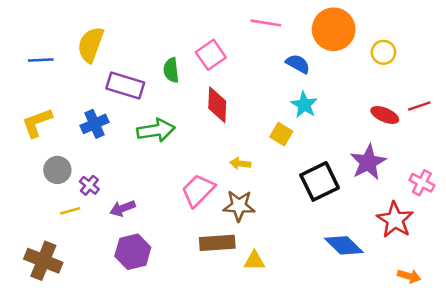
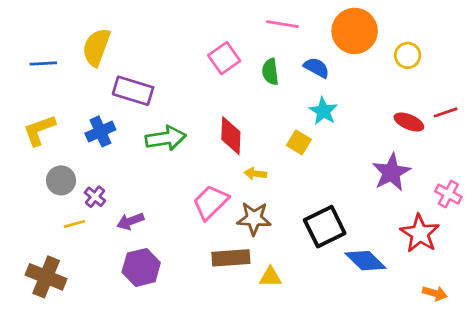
green semicircle: (171, 70) -> (270, 72), moved
red diamond: (217, 105) -> (231, 136), moved
black square: (320, 181) -> (325, 227), moved

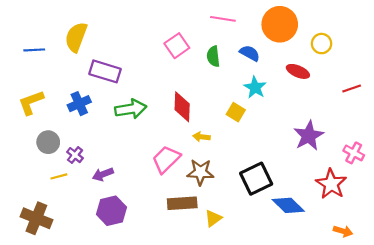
red ellipse: (409, 122) -> (298, 71), moved
yellow triangle: (270, 277) -> (213, 218), turned -36

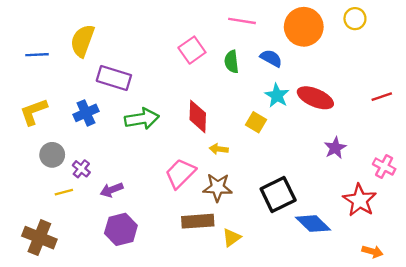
yellow circle: (322, 44) -> (355, 19), moved
red ellipse: (298, 71) -> (315, 98), moved, size x1.4
purple star: (309, 136) -> (335, 148), size x0.7

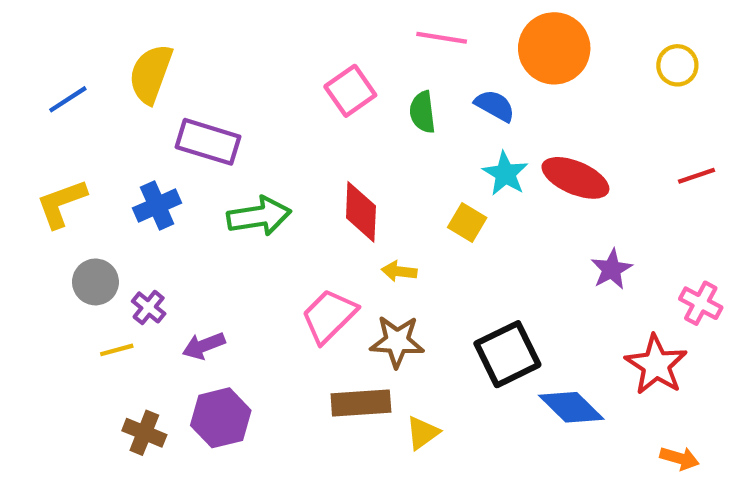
yellow circle: (355, 19) -> (677, 65), moved
blue line: (37, 55) -> (68, 99), turned -30
brown cross: (39, 238) -> (144, 433), moved, size x0.7

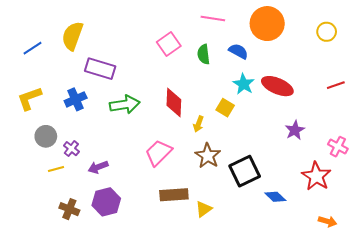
yellow arrow: (399, 271) -> (198, 124), moved, turned -77
brown star: (397, 341) -> (208, 156), moved, turned 30
blue diamond: (571, 407) -> (275, 197), size x0.7

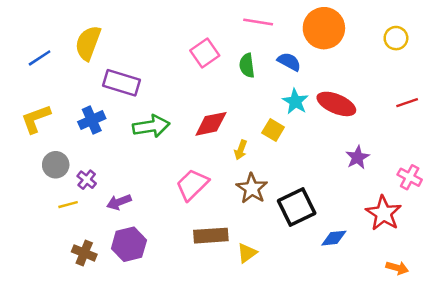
red diamond: (174, 102) -> (211, 124), turned 76
blue diamond: (275, 197) -> (334, 238), turned -50

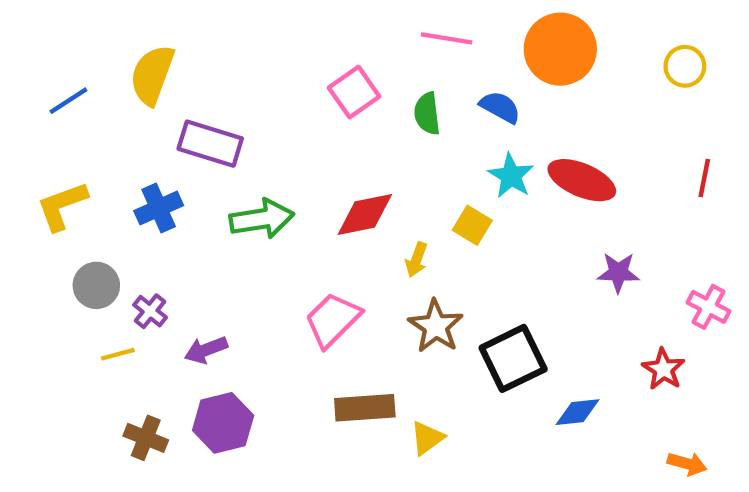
red line: (407, 103) -> (704, 178), turned -60
purple star: (357, 157) -> (618, 273), turned 30
red star: (384, 213) -> (663, 369), size x0.7

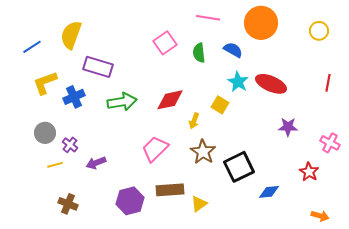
yellow L-shape: (62, 206) -> (45, 83), moved
purple hexagon: (223, 423) -> (130, 201), moved

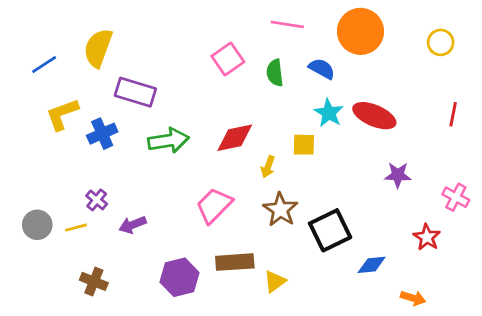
yellow square: (220, 105) -> (304, 145), turned -30
gray circle: (45, 133) -> (37, 225), moved
orange arrow: (320, 216) -> (413, 298), moved

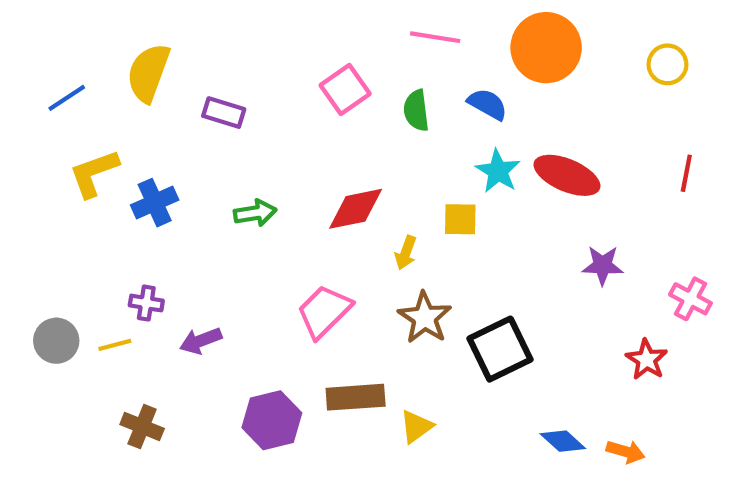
purple rectangle: (135, 92) -> (224, 113), moved, size x0.7
green arrow: (168, 141) -> (255, 213), size x0.7
purple cross: (97, 200) -> (146, 303), turned -30
blue diamond: (372, 265) -> (563, 441), moved, turned 48

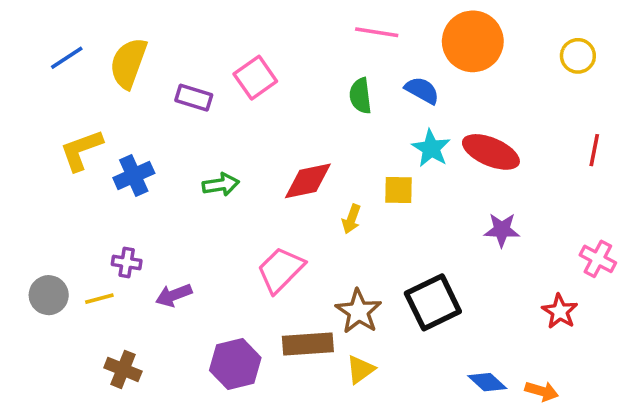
pink square: (345, 90) -> (255, 78), moved
blue line: (67, 98) -> (67, 58), moved
purple star: (603, 265) -> (502, 230), moved
brown star: (425, 318) -> (359, 311), moved

